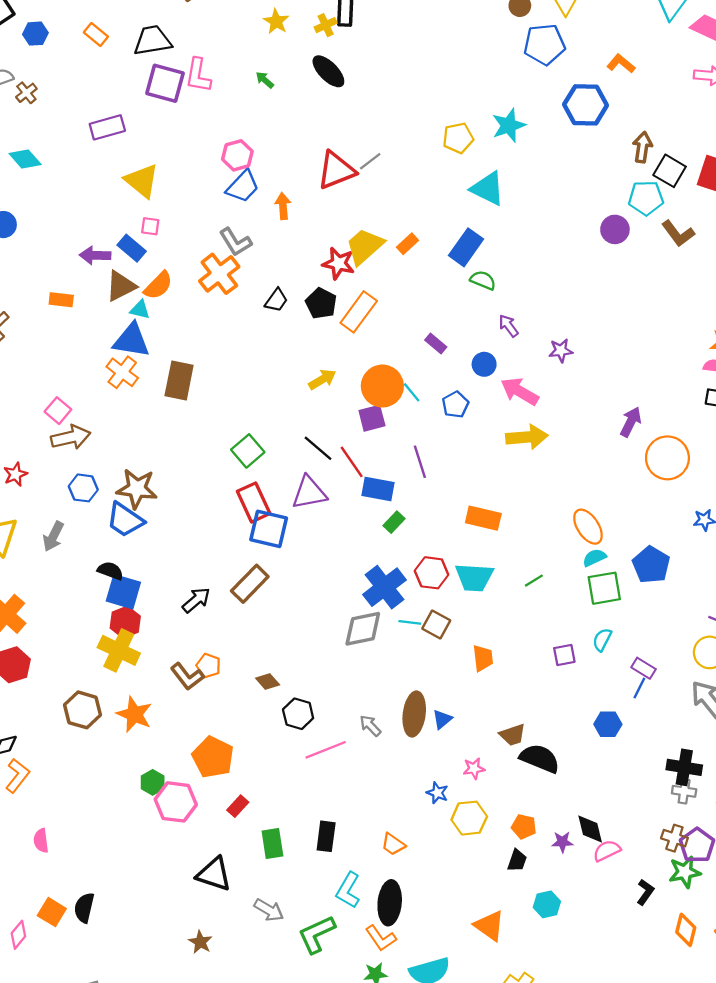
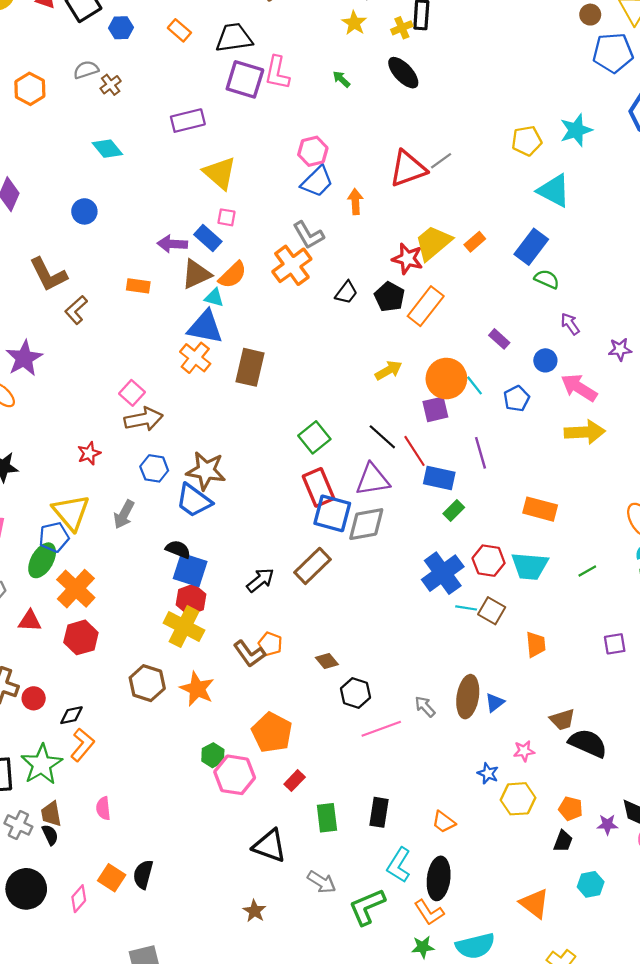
gray diamond: (363, 629) -> (366, 524), moved

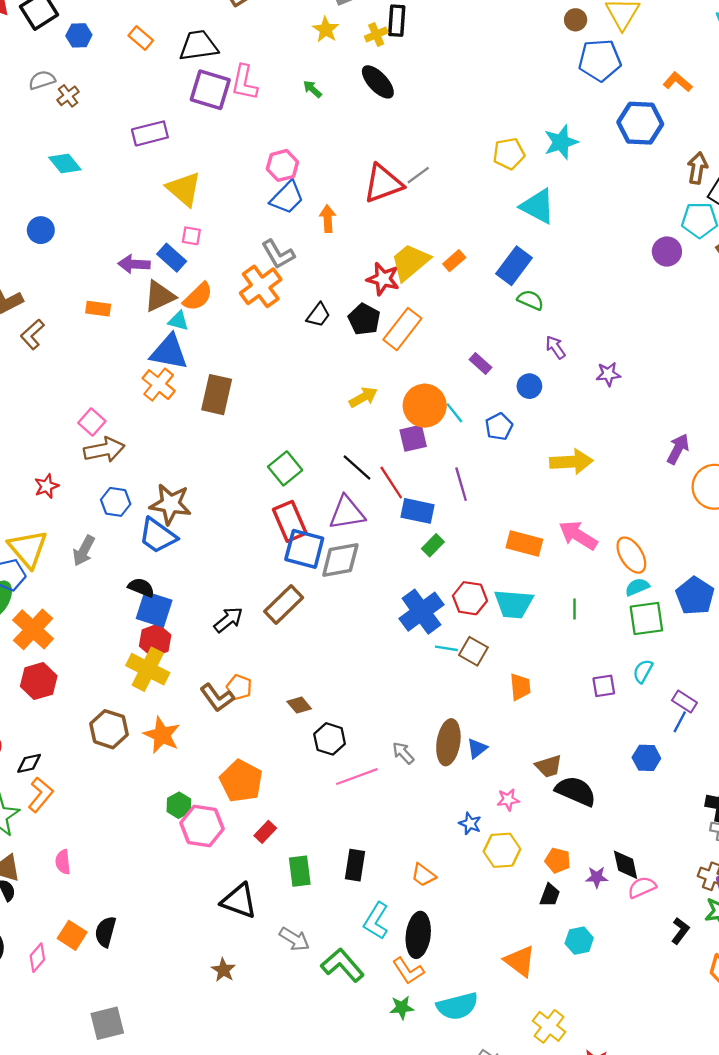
pink arrow: (579, 388) -> (578, 535), moved
green line: (587, 571) -> (575, 609), turned -60
green L-shape: (367, 907) -> (343, 965), turned 72

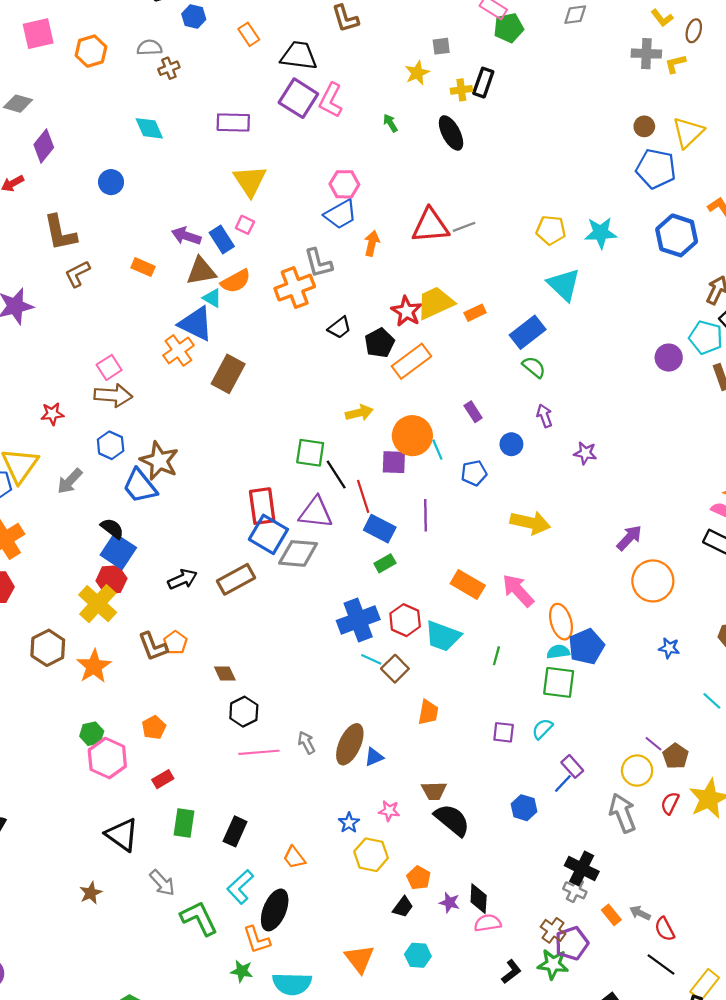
green square: (285, 468) -> (310, 453), moved, turned 32
blue pentagon: (695, 596) -> (586, 647), moved
orange pentagon: (241, 781) -> (154, 727), size x0.6

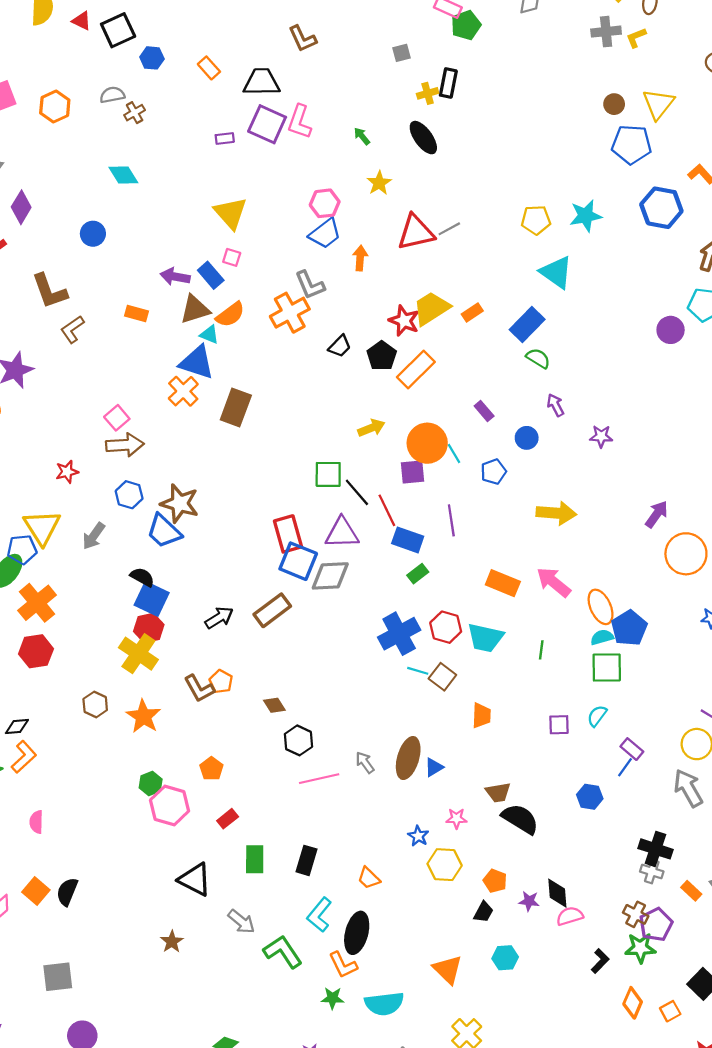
yellow star: (417, 73) -> (379, 183), moved
purple rectangle: (233, 122) -> (225, 138), moved, size x0.6
brown hexagon: (48, 648) -> (95, 704), size x0.7

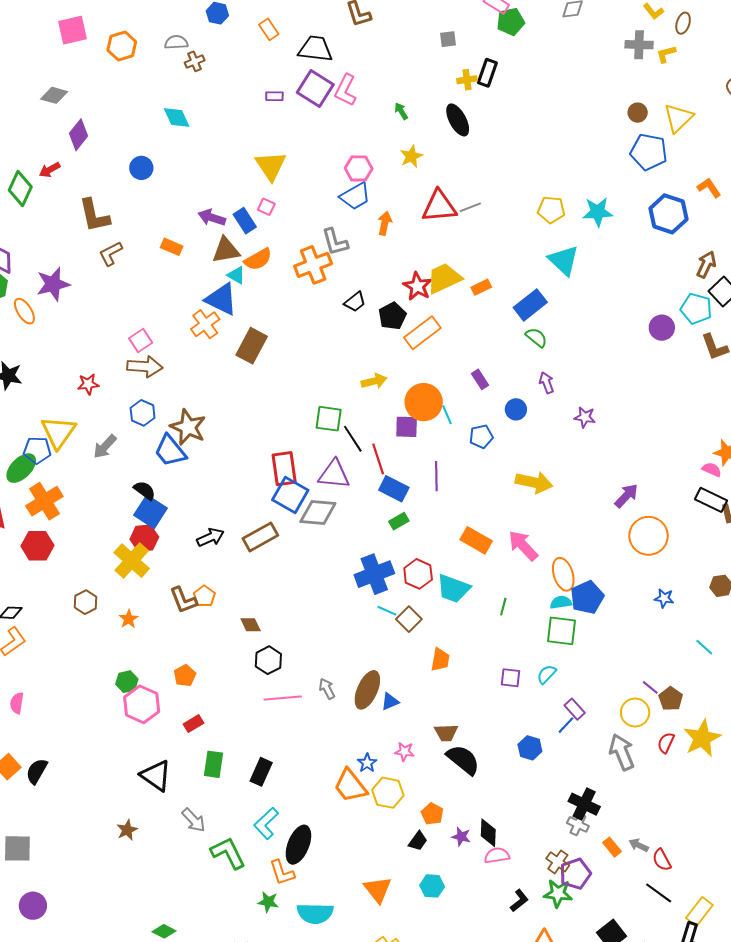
orange star: (144, 716) -> (129, 619), size x0.6
orange trapezoid: (369, 878) -> (350, 786), moved, size x1.6

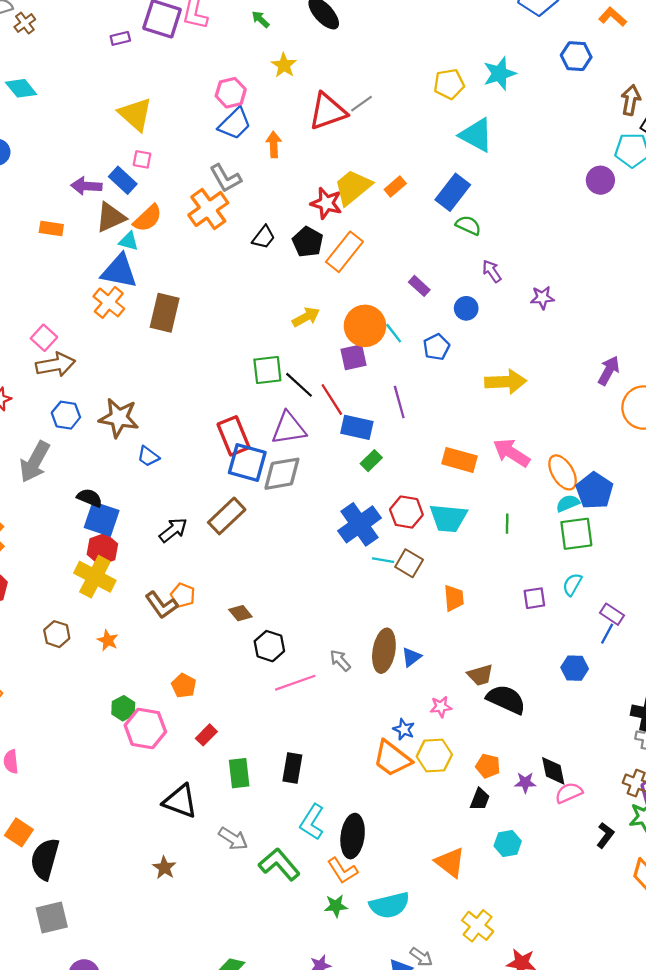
blue hexagon: (668, 214) -> (576, 56), size x0.7
gray arrow: (105, 447) -> (35, 462), size x1.4
blue trapezoid: (170, 451) -> (148, 456), moved, size x0.6
black semicircle: (37, 771) -> (45, 859), moved, size x1.4

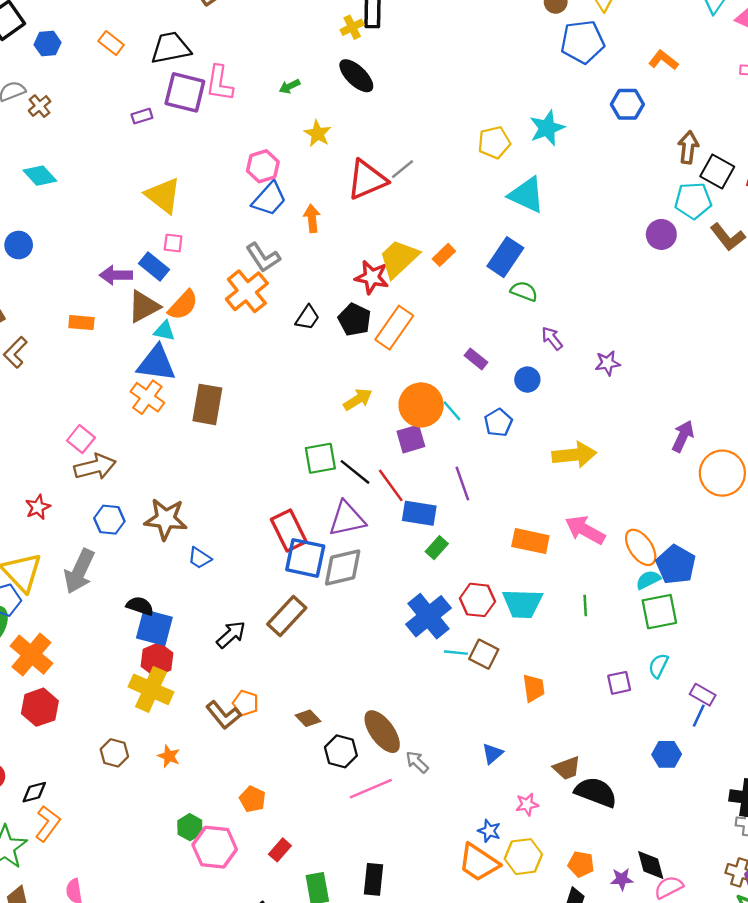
green arrow: (261, 19) -> (290, 86), turned -66
brown ellipse: (384, 651) -> (382, 732), moved, turned -42

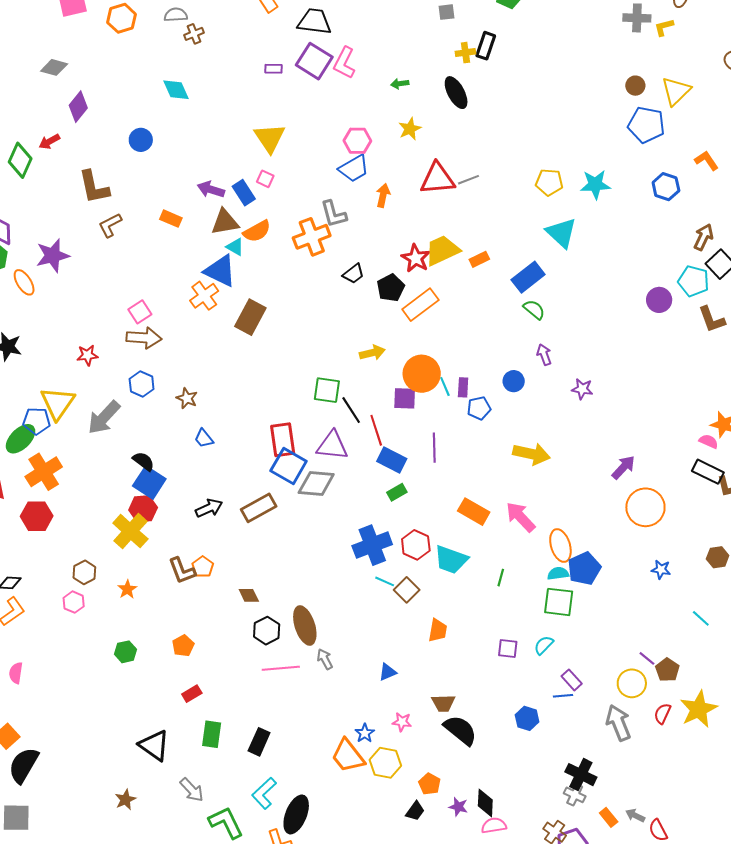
purple rectangle: (476, 359) -> (463, 387), moved, turned 36
brown star: (166, 519) -> (187, 398), size x0.6
blue line: (699, 716) -> (563, 696), turned 42
pink hexagon: (215, 847) -> (74, 602), moved, size x0.6

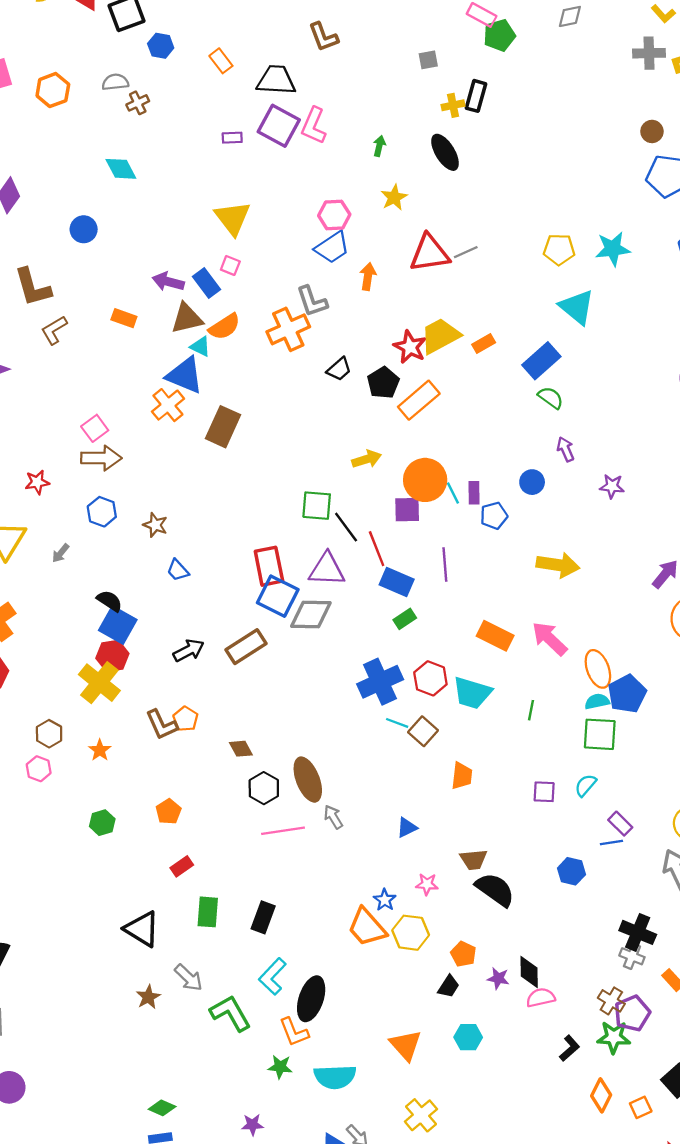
green arrow: (400, 84) -> (379, 146), turned 114
gray arrow: (104, 418) -> (61, 553), size x0.5
brown star: (125, 800) -> (148, 997), moved

